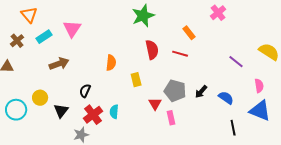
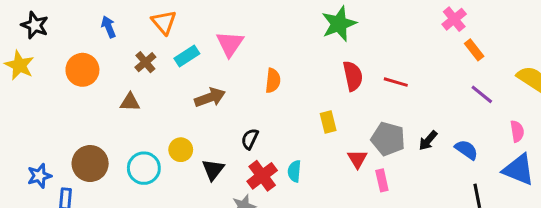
orange rectangle: (189, 33) -> (474, 50), moved
orange semicircle: (111, 63) -> (273, 81), moved

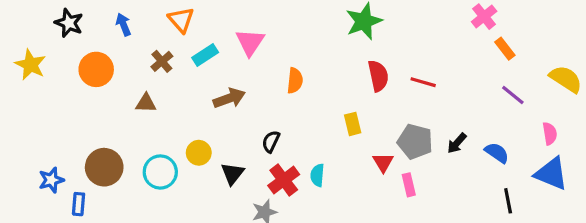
black star: (35, 25) -> (69, 23), moved

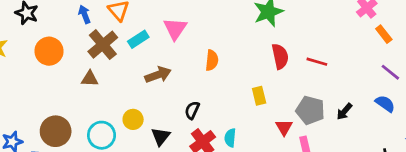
blue arrow: (123, 25) -> (84, 14), moved
brown cross: (162, 61) -> (103, 45), size x1.6
blue semicircle: (497, 153) -> (385, 104), moved

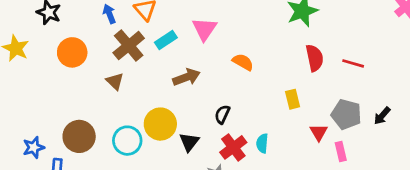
orange semicircle: (212, 60) -> (243, 62), turned -66
brown triangle: (90, 79) -> (115, 81), turned 42
yellow circle: (133, 119) -> (160, 124), size x1.5

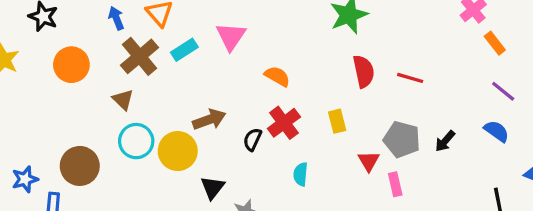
brown arrow: (186, 77) -> (209, 119), moved
cyan circle: (127, 141) -> (136, 141), moved
black triangle: (189, 142) -> (213, 188), moved
red cross: (233, 147) -> (284, 123), moved

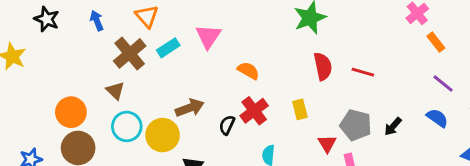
blue arrow: (116, 18) -> (97, 21), moved
orange circle: (71, 65) -> (71, 112), moved

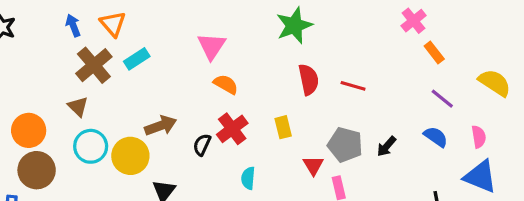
blue arrow: (97, 21) -> (73, 25), moved
pink triangle: (208, 36) -> (212, 46), moved

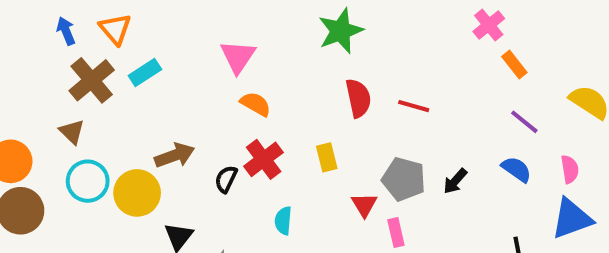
blue triangle: (480, 177) -> (572, 219), turned -42

